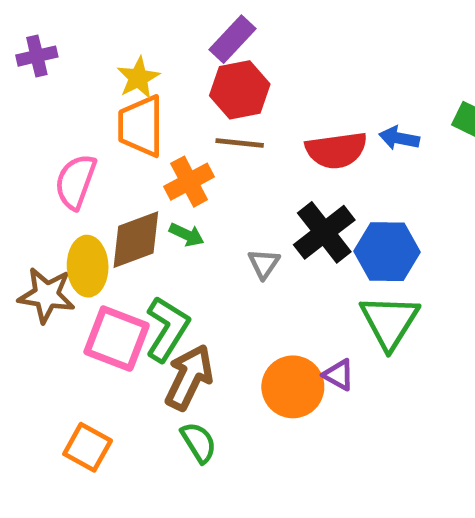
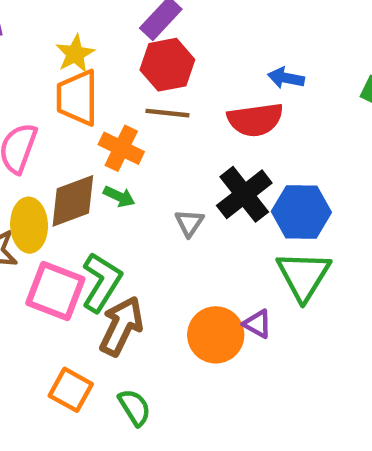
blue arrow: (399, 138) -> (286, 78), moved
orange cross: (189, 182) -> (121, 148), turned -36
green semicircle: (199, 442) -> (134, 407), moved
orange square: (88, 447) -> (71, 390), moved

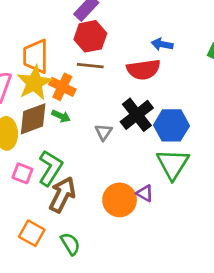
yellow star: (75, 54) -> (34, 83), moved, size x1.5
pink square: (55, 291) -> (22, 173), size x0.6

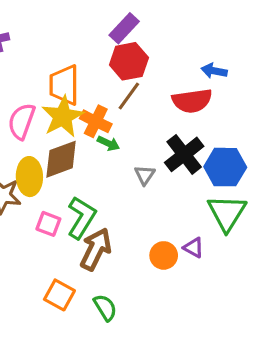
brown line: (90, 66) -> (129, 96), turned -60
green arrow: (61, 116) -> (108, 143), moved
orange circle: (120, 200) -> (164, 255), size x0.7

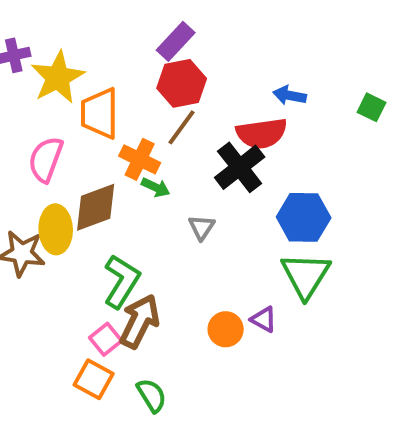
yellow star: (63, 117) -> (58, 77), moved
black cross: (184, 154) -> (240, 167), moved
pink square: (48, 224) -> (106, 339), moved, turned 30

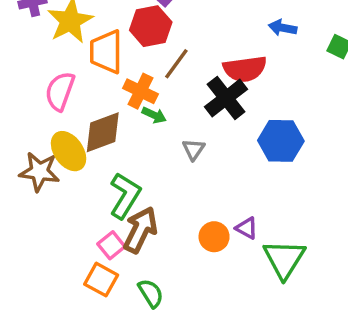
red hexagon: (182, 83) -> (151, 26), moved
blue arrow: (290, 95) -> (283, 28), moved
yellow ellipse: (56, 229) -> (69, 151), turned -33
green triangle: (306, 275) -> (284, 259), moved

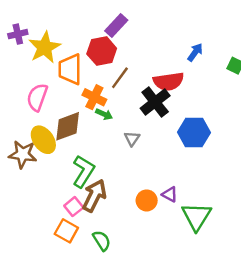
blue arrow: (283, 28) -> (195, 52), turned 114

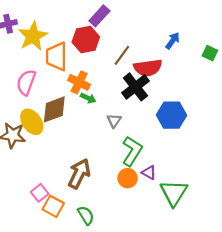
brown line: (120, 78) -> (122, 55), moved
green L-shape: (83, 171) -> (132, 151), moved
pink square: (74, 207) -> (40, 193), moved

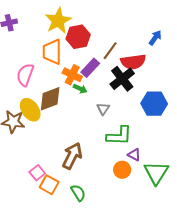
purple rectangle: (99, 16) -> (90, 68), moved
yellow star: (33, 36) -> (58, 21), moved
green L-shape: (132, 151) -> (119, 136), turned 60
orange circle: (128, 178) -> (122, 170), moved

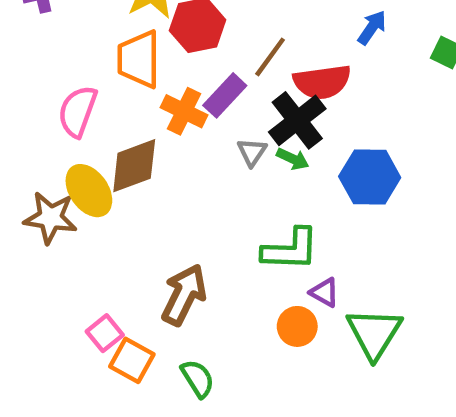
green arrow: (80, 89) -> (293, 159), moved
gray triangle: (103, 109) -> (252, 152), moved

